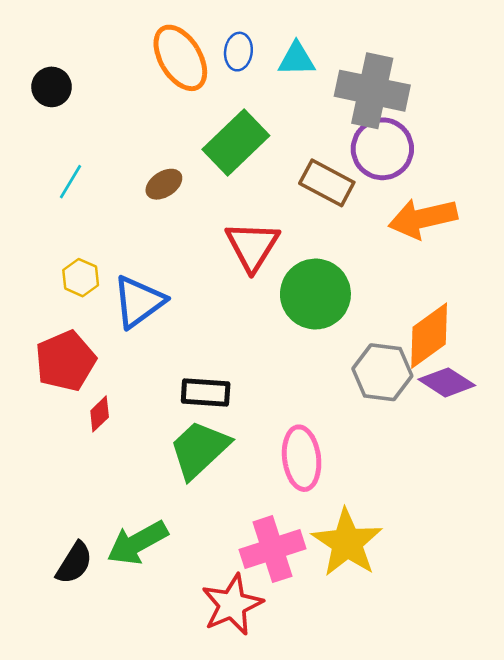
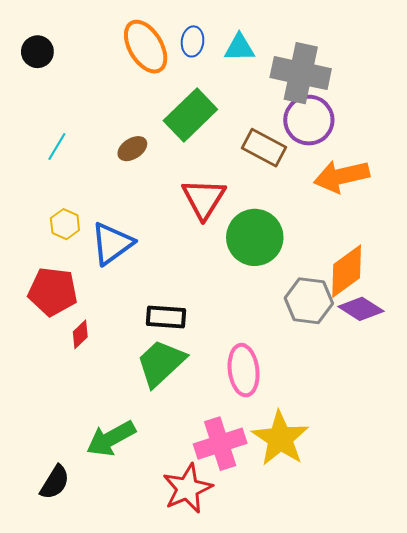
black circle: (52, 87) -> (37, 52), moved
red pentagon: (65, 361) -> (53, 292), turned 30
black semicircle: (74, 563) -> (55, 482), moved

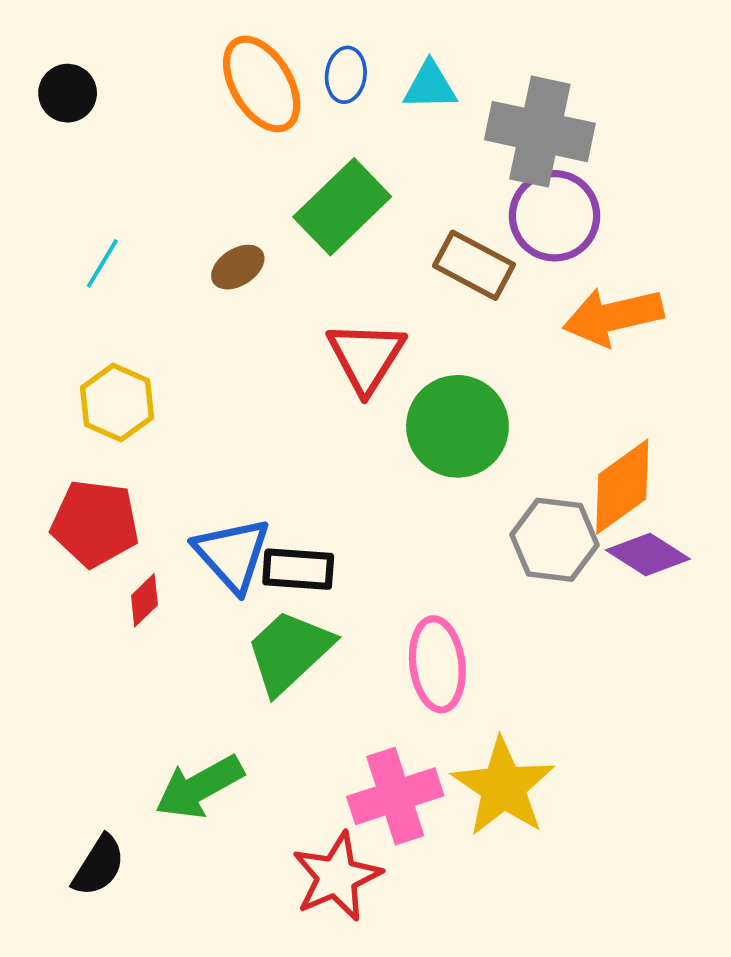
yellow hexagon: (65, 224) -> (117, 403), size x1.4
blue triangle: (112, 244) -> (232, 554), moved, turned -36

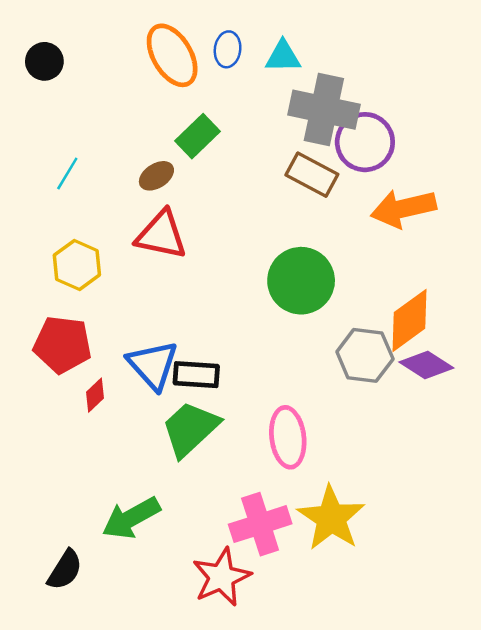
gray cross: (540, 132) -> (324, 110), moved
green rectangle: (342, 207) -> (197, 136), moved, size x0.7
red triangle: (366, 357) -> (161, 235), moved, turned -50

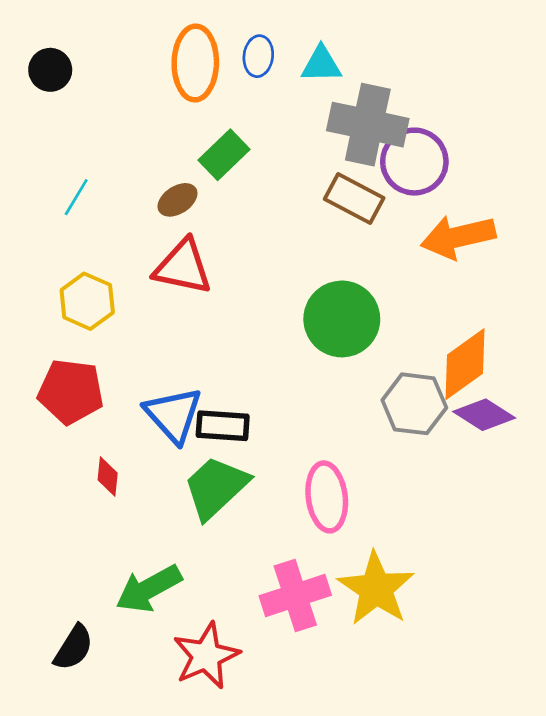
orange ellipse: (172, 55) -> (195, 63), turned 32
red diamond: (95, 395) -> (108, 476), moved, turned -40
red star: (222, 577) -> (206, 656), moved

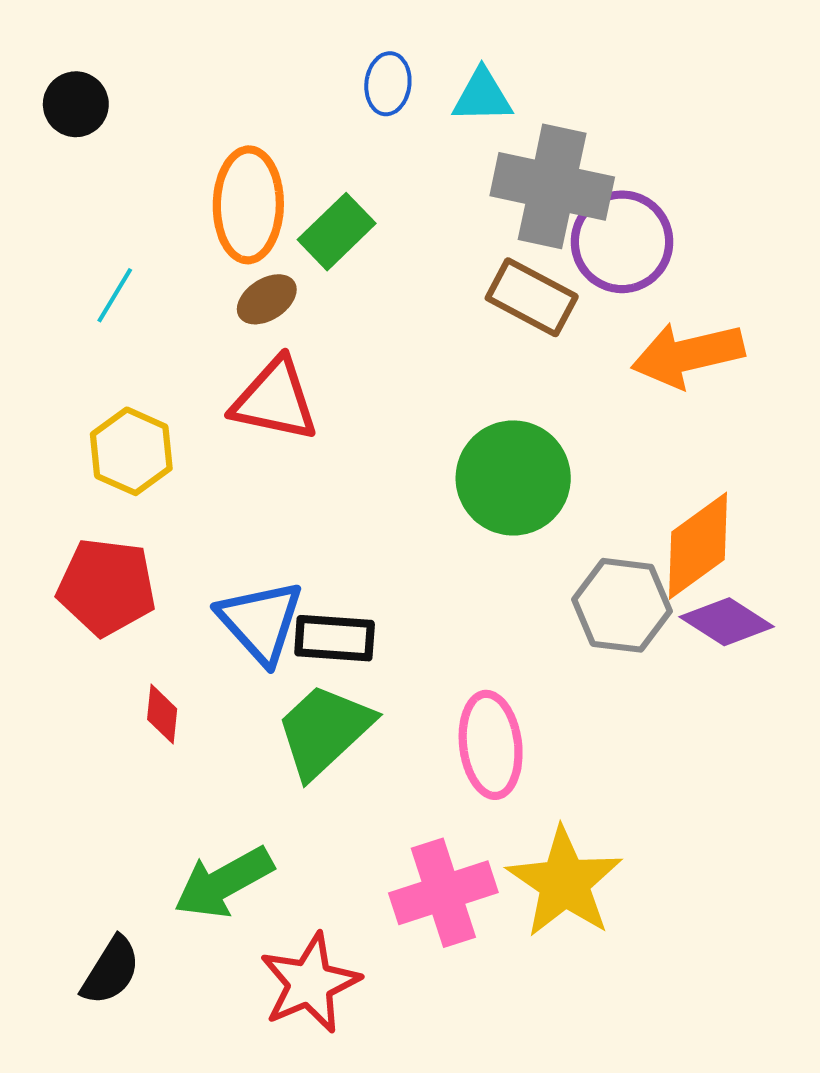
orange ellipse: (195, 63) -> (248, 205), moved

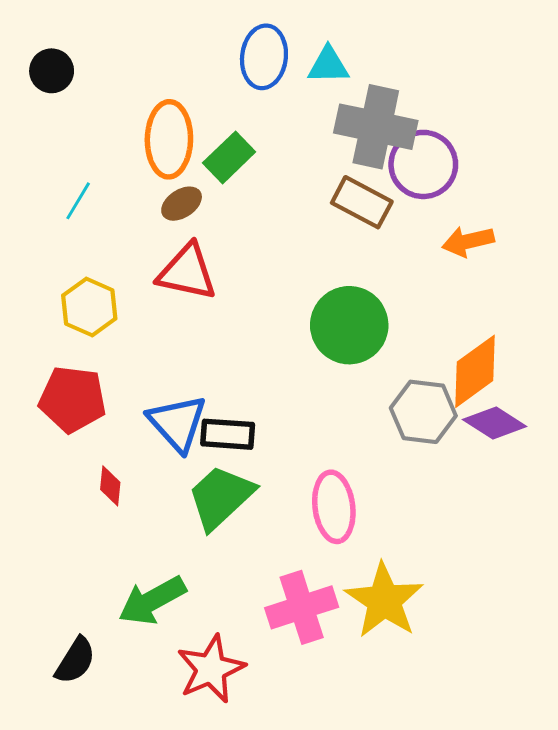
blue ellipse: (388, 84) -> (264, 57), size x1.5
orange arrow: (688, 355) -> (468, 241), size x0.7

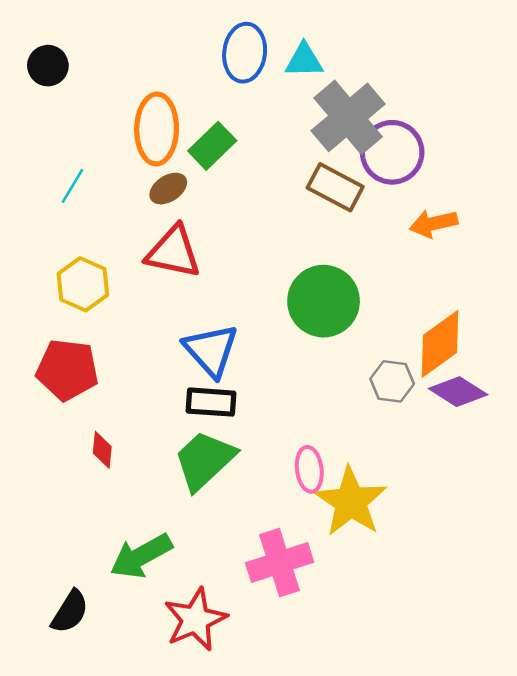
gray cross: (376, 127) -> (348, 117), turned 38
gray hexagon: (423, 412) -> (392, 381), size x0.7
blue triangle: (177, 423) -> (211, 350), moved
pink ellipse: (334, 507) -> (309, 469), size x0.7
yellow star: (384, 600) -> (351, 502), moved

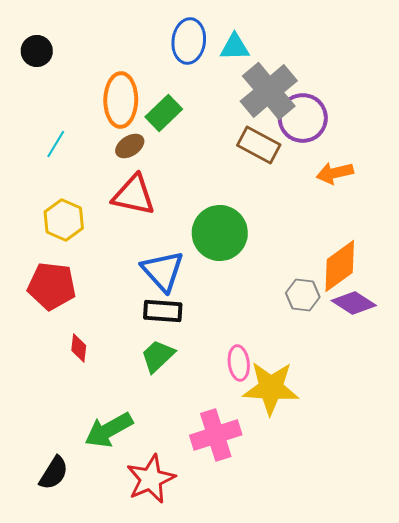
green circle: (324, 301) -> (220, 233), moved
green trapezoid: (204, 460) -> (158, 356), size x0.7
yellow star: (351, 502) -> (271, 388), turned -30

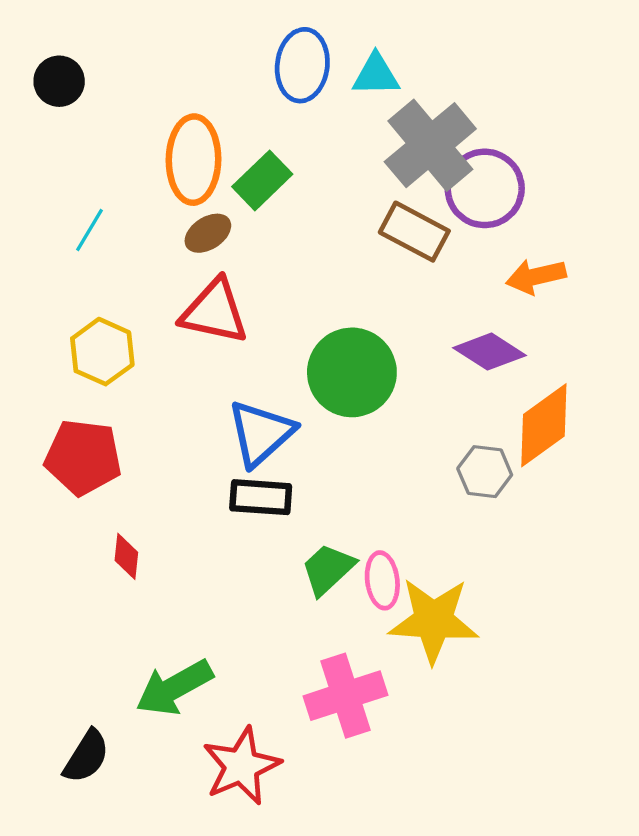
blue triangle: (163, 271) -> (261, 433), turned 30
purple diamond: (354, 303) -> (490, 352), moved
green trapezoid: (158, 356) -> (328, 569), moved

